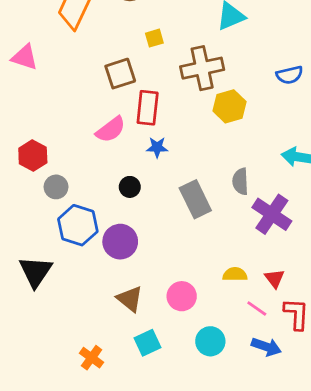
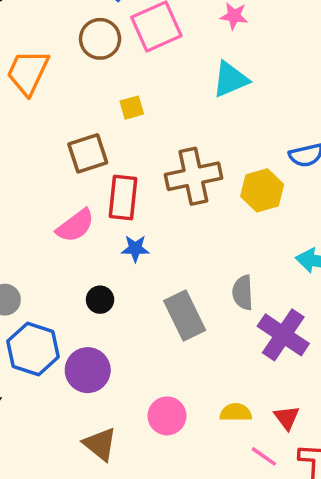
brown cross: (202, 68) -> (193, 176), moved
yellow hexagon: (229, 106) -> (262, 190), moved
pink circle: (182, 296) -> (167, 416), moved

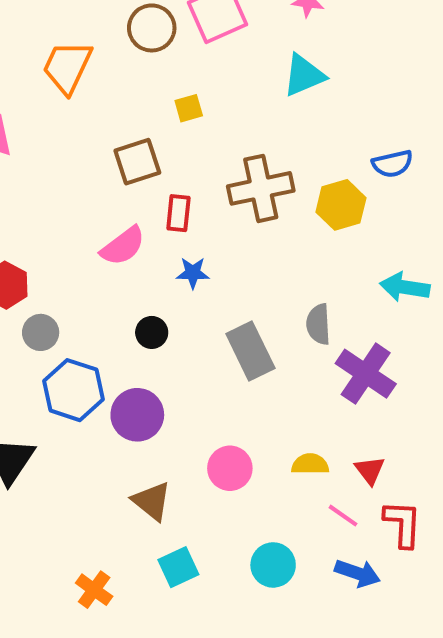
red rectangle: (123, 197) -> (178, 213), size x0.7

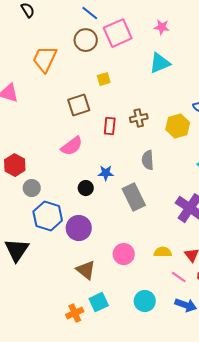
brown cross: (261, 188) -> (139, 118), size x0.6
red rectangle: (178, 213) -> (110, 126), moved
blue star: (193, 273) -> (106, 173), moved
gray semicircle: (318, 324) -> (148, 160), moved
orange cross: (94, 590) -> (75, 313), moved, turned 30

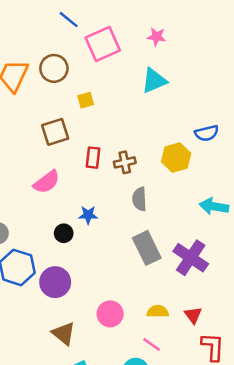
brown circle: (86, 40) -> (54, 68), moved
brown cross: (139, 118) -> (125, 162), moved
gray rectangle: (134, 197) -> (147, 248), moved
pink line: (179, 277) -> (152, 344), moved

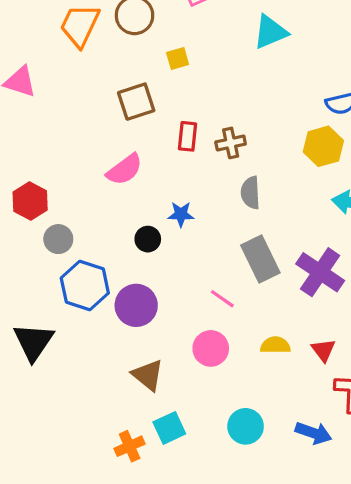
yellow hexagon: (176, 158) -> (323, 146), moved
pink line: (152, 344) -> (222, 299), moved

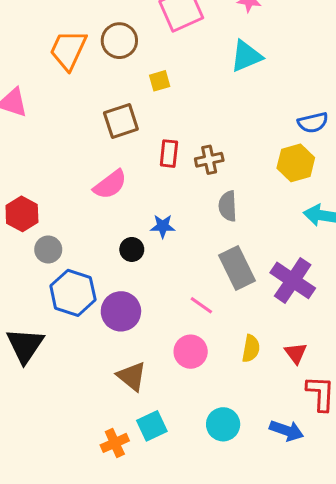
yellow semicircle: (275, 345) -> (251, 349), turned 100

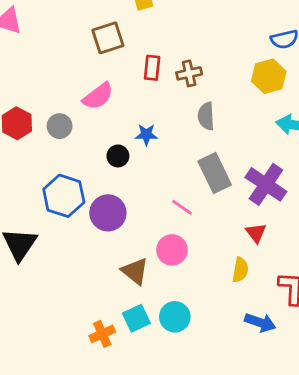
gray circle: (48, 249) -> (60, 126), moved
yellow semicircle: (251, 349) -> (240, 270), moved
red triangle: (296, 353) -> (256, 233), moved
brown triangle: (132, 376) -> (135, 271), moved
cyan circle: (223, 424) -> (175, 317), moved

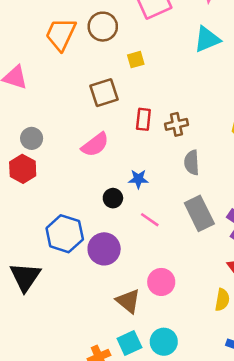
gray circle: (60, 126) -> (32, 138), moved
pink line: (182, 207) -> (150, 220), moved

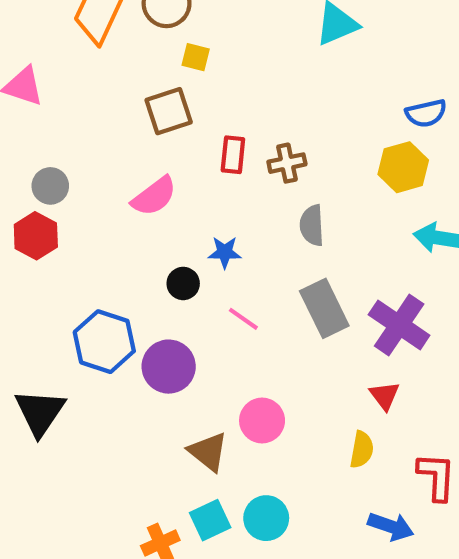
yellow square: (136, 60) -> (196, 57), moved, turned 30

